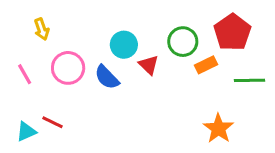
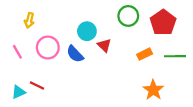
yellow arrow: (42, 29) -> (29, 20), turned 32
green circle: (183, 42) -> (128, 16), moved
orange rectangle: (206, 65) -> (145, 54), moved

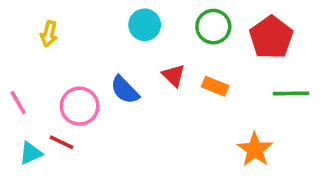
cyan circle: (87, 31) -> (145, 25), moved
pink circle: (48, 47) -> (80, 106), moved
pink line: (17, 52) -> (18, 103), moved
orange rectangle: (145, 54) -> (215, 86), moved, turned 48

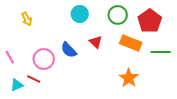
yellow arrow: (49, 34) -> (27, 19), turned -40
orange rectangle: (215, 86) -> (131, 43), moved, size x1.5
orange star: (255, 150) -> (129, 78), moved

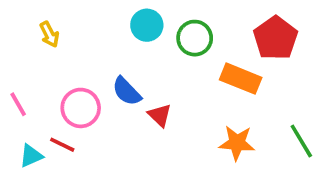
green circle: (118, 15) -> (195, 38), moved
red triangle: (96, 42) -> (160, 115), moved
green line: (161, 52) -> (301, 141), moved, turned 60
orange star: (129, 78) -> (237, 143), turned -30

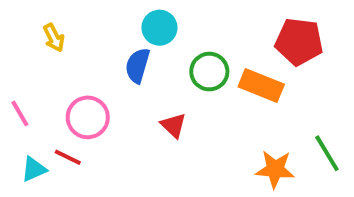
green circle: (195, 38) -> (209, 72), moved
red pentagon: (276, 38) -> (299, 42), turned -30
blue semicircle: (127, 91) -> (138, 66), moved, turned 60
orange star: (237, 143) -> (275, 169), moved

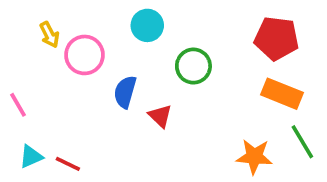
blue semicircle: (138, 66) -> (125, 92), moved
orange rectangle: (261, 86) -> (282, 94), moved
pink circle: (88, 117) -> (84, 55), moved
red line: (68, 157) -> (68, 164), moved

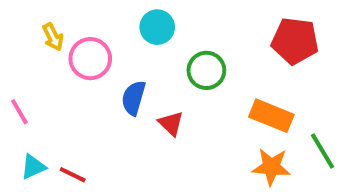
orange rectangle: (282, 94) -> (271, 116), moved

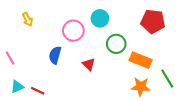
cyan circle: (157, 27) -> (100, 18), moved
pink circle: (90, 59) -> (73, 31), moved
green circle: (206, 70) -> (116, 44), moved
blue semicircle: (134, 98) -> (55, 55), moved

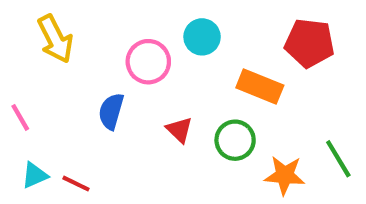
yellow arrow: (27, 19) -> (55, 39), size x1.6
green circle: (116, 44) -> (235, 140), moved
orange rectangle: (141, 60) -> (260, 86), moved

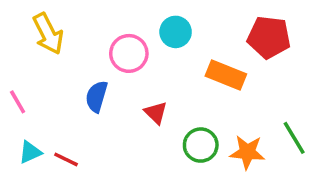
green circle: (235, 140) -> (201, 145), moved

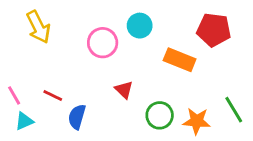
blue semicircle: (97, 97) -> (77, 117), moved
pink line: (18, 102) -> (14, 95), moved
red line: (66, 159) -> (53, 95), moved

